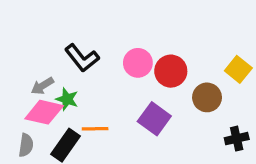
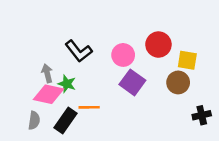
yellow square: (238, 69) -> (187, 60), moved, turned -30
red circle: (171, 71) -> (158, 45), moved
gray arrow: (42, 86) -> (47, 73), turned 108
purple square: (154, 119) -> (132, 82), moved

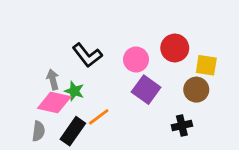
orange line: (89, 107) -> (99, 117), turned -36
black cross: (202, 115) -> (182, 125), moved

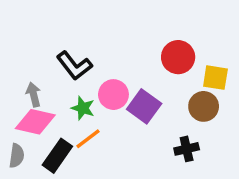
pink circle: (136, 59) -> (113, 95), moved
green star: (74, 91) -> (83, 108), moved

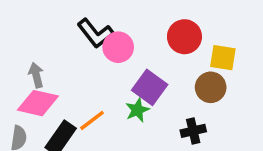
black L-shape: (74, 66) -> (95, 33), moved
pink circle: (113, 95) -> (118, 47), moved
green star: (83, 108) -> (137, 110), moved, turned 30

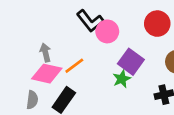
orange line: (92, 120) -> (74, 66), moved

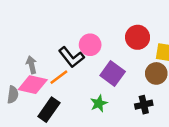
black L-shape: (90, 21) -> (71, 57), moved
green star: (122, 79) -> (99, 103), moved
gray semicircle: (32, 100) -> (13, 95), moved

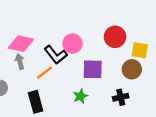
purple square: (113, 73) -> (93, 69), turned -35
pink diamond: (33, 85) -> (21, 44), moved
black rectangle: (49, 110) -> (36, 102), turned -50

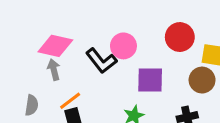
orange line: (44, 73) -> (70, 101), moved

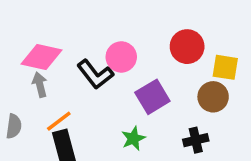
purple square: (150, 80) -> (152, 97), turned -32

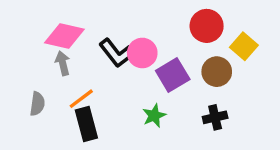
pink circle: (121, 57) -> (142, 53), moved
yellow square: (225, 67) -> (244, 46), turned 32
brown circle: (213, 97) -> (217, 72), moved

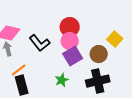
red circle: (207, 26) -> (70, 27), moved
pink circle: (142, 53) -> (70, 41), moved
black cross: (215, 117) -> (98, 81), size x1.6

